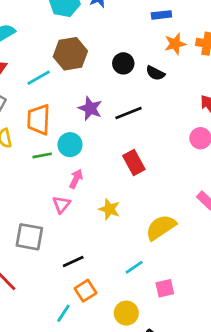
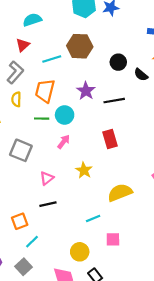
pink triangle: (61, 205) -> (47, 178), moved
gray square: (29, 237) -> (21, 150), moved
orange square: (86, 291) -> (20, 221), moved

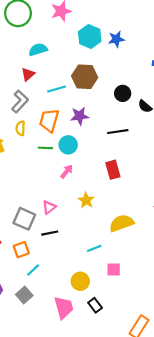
purple star: (86, 91) -> (80, 116), moved, turned 30
gray square: (21, 150) -> (24, 219), moved

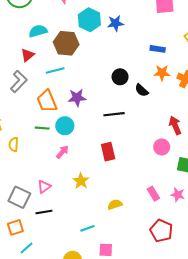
brown hexagon: (85, 77) -> (66, 43), moved
orange trapezoid: (49, 120) -> (47, 101), turned -40
yellow semicircle: (20, 128) -> (14, 144), moved
yellow semicircle: (121, 223) -> (115, 204), size x0.6

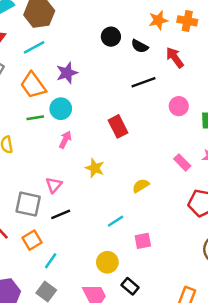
black line: (114, 114) -> (143, 82), moved
red arrow: (175, 125) -> (175, 57), moved

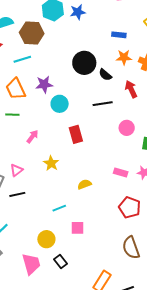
black circle: (111, 37) -> (84, 63), size x1.5
cyan circle: (61, 109) -> (60, 104), moved
pink rectangle: (182, 162) -> (121, 173), turned -40

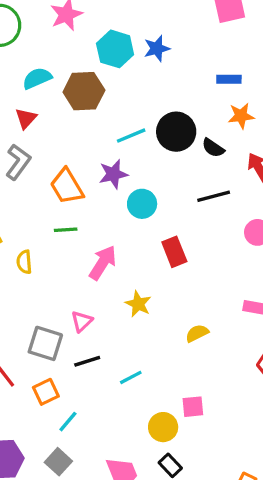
cyan line: (22, 59) -> (131, 136), moved
pink arrow: (33, 137) -> (103, 263), size x1.5
cyan line: (59, 208) -> (131, 377), moved
yellow circle: (46, 239) -> (163, 427), moved

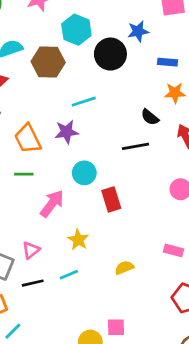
blue star: (157, 48) -> (138, 31), moved
black circle: (176, 132) -> (110, 54), moved
black line: (214, 196) -> (136, 146), moved
cyan circle: (142, 204) -> (84, 173), moved
cyan line: (131, 377) -> (69, 275), moved

